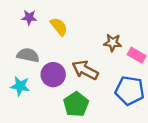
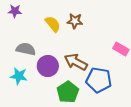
purple star: (29, 18) -> (15, 11), moved
brown star: (113, 43) -> (75, 21), moved
blue pentagon: (130, 91) -> (99, 80), moved

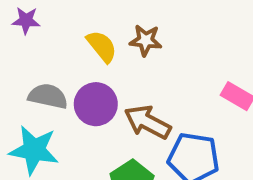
purple circle: (48, 66) -> (96, 104), moved
cyan star: (19, 76) -> (34, 150), size x1.4

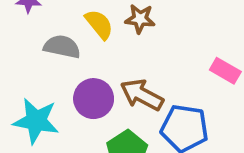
gray semicircle: (48, 96) -> (62, 47), moved
purple circle: (96, 104) -> (94, 99), moved

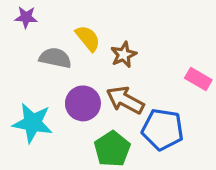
brown star: (140, 19) -> (124, 55), moved, turned -30

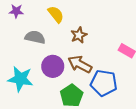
yellow semicircle: (88, 38) -> (56, 14), moved

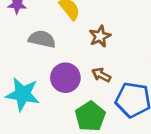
brown arrow: (80, 64) -> (101, 75), size x0.6

